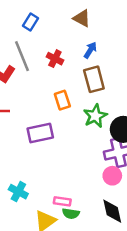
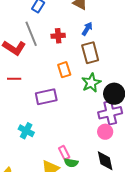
red cross: (55, 59) -> (58, 36), turned -32
cyan cross: (18, 192) -> (26, 131), moved
pink rectangle: (62, 201) -> (64, 153), turned 56

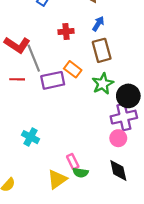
gray line: (31, 34) -> (34, 58), moved
orange rectangle: (64, 70) -> (73, 69), turned -35
purple rectangle: (46, 97) -> (53, 80), moved

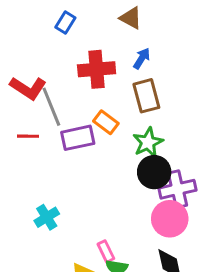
red cross: (66, 31) -> (97, 69), size x1.6
black circle: (128, 96) -> (154, 172), moved
cyan cross: (30, 137) -> (47, 217), turned 30
pink circle: (118, 138) -> (170, 219), size x1.5

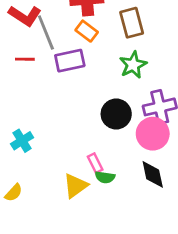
orange rectangle: (106, 122) -> (87, 31), moved
black circle: (154, 172) -> (116, 114), moved
cyan cross: (47, 217) -> (22, 141), moved

